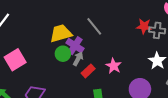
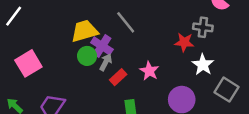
red star: (144, 26) -> (184, 42), moved

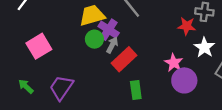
pink star: (149, 71) -> (174, 63), moved
red rectangle: (118, 77) -> (124, 59), size x1.5

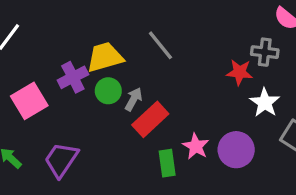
purple cross: (109, 30) -> (73, 77), moved, turned 30
pink star: (174, 63) -> (196, 146), moved

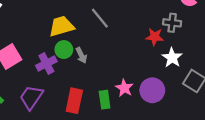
purple cross: (73, 77) -> (46, 64), moved
gray arrow: (134, 99) -> (81, 55), turned 126
red rectangle: (150, 119) -> (74, 101), moved, turned -35

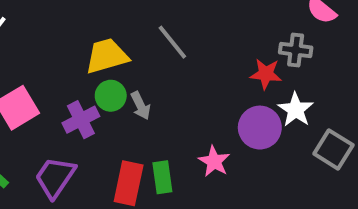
purple circle: (152, 90) -> (260, 128), moved
green rectangle: (105, 100) -> (162, 177), moved

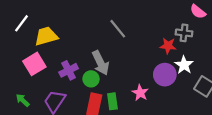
yellow trapezoid: (107, 56) -> (46, 36), moved
green circle: (111, 96) -> (91, 79), moved
gray arrow: (141, 106) -> (101, 63), size x1.6

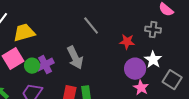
red star: (168, 46) -> (127, 42), moved
green circle: (91, 79) -> (32, 66), moved
pink star: (140, 93) -> (141, 88), moved

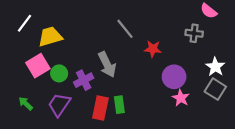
red star: (127, 42) -> (153, 49), moved
white star: (153, 60) -> (215, 67), moved
purple cross: (45, 65) -> (84, 80), moved

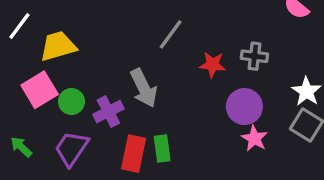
gray line: (125, 29) -> (171, 34), turned 75
gray cross: (194, 33) -> (254, 56), moved

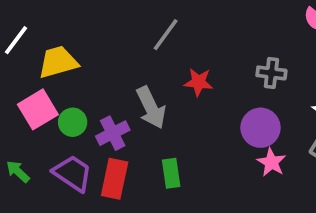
gray line: (171, 34) -> (166, 35), moved
red star: (212, 65) -> (198, 82), moved
purple trapezoid: (71, 148) -> (73, 173), turned 90
red rectangle: (134, 154) -> (115, 179), moved

